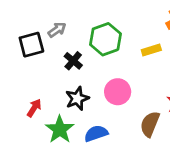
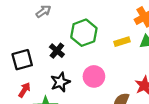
gray arrow: (57, 30) -> (43, 11), moved
black square: (31, 45) -> (22, 60), moved

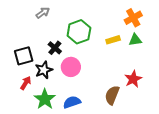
pink circle: (94, 76) -> (71, 67), moved
black star: (60, 82) -> (44, 70), moved

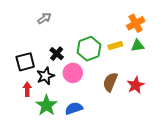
green hexagon: (79, 32) -> (89, 49), moved
red arrow: (26, 83) -> (27, 89), turned -32
brown semicircle: (112, 95) -> (110, 82), moved

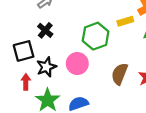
yellow rectangle: (115, 46) -> (125, 21), moved
black cross: (57, 54) -> (45, 30), moved

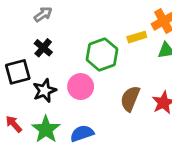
red arrow: (26, 82) -> (14, 124), moved, turned -42

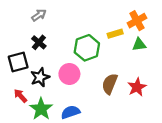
red arrow: (14, 124) -> (20, 96), moved

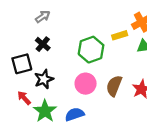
pink circle: (69, 74) -> (86, 84), moved

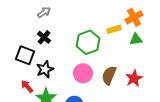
black square: (22, 64) -> (25, 55), turned 36

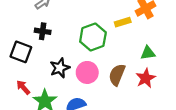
black cross: (44, 37) -> (43, 31), turned -32
green triangle: (136, 39) -> (148, 53), moved
black star: (45, 69) -> (60, 68), moved

